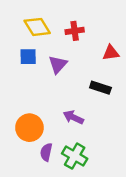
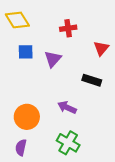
yellow diamond: (37, 27) -> (17, 20), moved
red triangle: (111, 53) -> (101, 48), turned -42
purple semicircle: (46, 152) -> (21, 148), moved

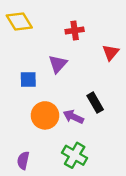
blue square: (26, 52) -> (28, 79), moved
black rectangle: (92, 80) -> (95, 103), moved, turned 42
orange circle: (27, 117) -> (45, 115), moved

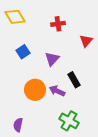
purple triangle: (58, 64) -> (52, 59), moved
blue square: (28, 79) -> (23, 52), moved, turned -32
green cross: (75, 155) -> (69, 121), moved

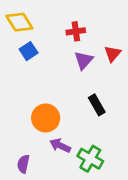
blue square: (23, 52) -> (29, 51), moved
purple triangle: (52, 59) -> (84, 60), moved
purple arrow: (57, 91) -> (60, 146), moved

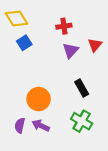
purple arrow: (60, 146) -> (41, 126), moved
green cross: (90, 159) -> (82, 121), moved
purple semicircle: (23, 164) -> (20, 126), moved

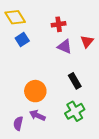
purple triangle: (71, 50) -> (65, 47), turned -49
green cross: (82, 121) -> (75, 111), turned 30
purple semicircle: (20, 126) -> (18, 123), moved

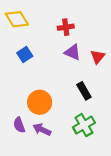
blue square: (22, 39) -> (25, 54), moved
red triangle: (87, 41) -> (98, 57), moved
purple semicircle: (18, 123) -> (19, 125), moved, turned -32

